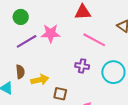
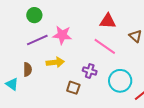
red triangle: (83, 12) -> (108, 21), moved
yellow arrow: (40, 80) -> (55, 62), moved
brown square: (60, 94) -> (73, 88), moved

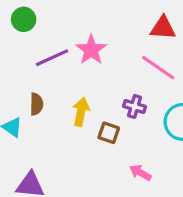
green circle: (34, 15) -> (24, 19), moved
pink star: (62, 35) -> (91, 50), turned 30
yellow arrow: (55, 62) -> (81, 112), moved, turned -72

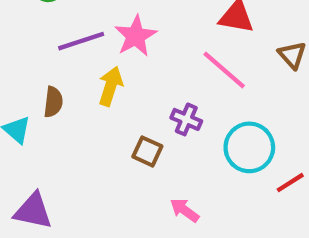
yellow arrow: (81, 112) -> (111, 86), moved

